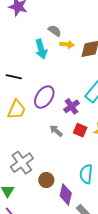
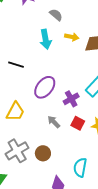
gray semicircle: (55, 31) -> (56, 15), moved
yellow trapezoid: (17, 110) -> (15, 112), moved
brown circle: (46, 180) -> (43, 153), moved

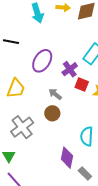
red square: (78, 123) -> (82, 85), moved
brown circle: (43, 153) -> (52, 113), moved

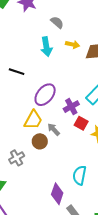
yellow trapezoid: (16, 88) -> (33, 120), moved
brown circle: (52, 113) -> (40, 141), moved
gray cross: (22, 127) -> (17, 158), size x0.7

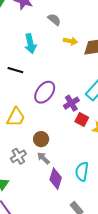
cyan arrow: (46, 47) -> (30, 44), moved
yellow trapezoid: (33, 120) -> (16, 117), moved
gray arrow: (54, 129) -> (43, 158), moved
purple diamond: (57, 194) -> (56, 179), moved

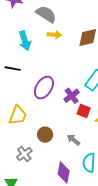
gray semicircle: (54, 19) -> (46, 14), size x1.5
yellow arrow: (70, 41) -> (54, 35), moved
gray arrow: (43, 158) -> (73, 140), moved

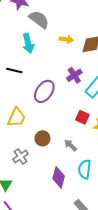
gray semicircle: (46, 14) -> (39, 19), moved
yellow arrow: (54, 35) -> (66, 39), moved
purple cross: (72, 96) -> (74, 75), moved

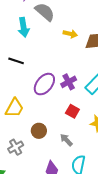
cyan arrow: (28, 43) -> (24, 27), moved
purple cross: (74, 75) -> (69, 82), moved
red square: (82, 117) -> (72, 111), moved

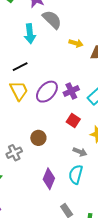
black line: (16, 61) -> (20, 67), turned -49
yellow trapezoid: (15, 108) -> (19, 91), moved, turned -60
gray arrow: (66, 140) -> (80, 152), moved, turned 152

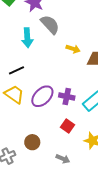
yellow trapezoid: (19, 91) -> (14, 94), turned -30
purple cross: (71, 91) -> (67, 96), turned 35
gray arrow: (80, 152) -> (63, 159), moved

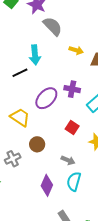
cyan arrow: (27, 38) -> (35, 55), moved
yellow trapezoid: (14, 94) -> (20, 117), moved
purple cross: (67, 96) -> (72, 89), moved

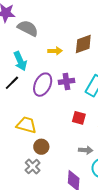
yellow arrow: (76, 50) -> (55, 51), moved
purple ellipse: (46, 98) -> (43, 85), moved
brown circle: (37, 144) -> (41, 147), moved

